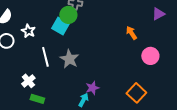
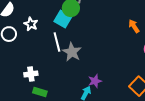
white line: (45, 57) -> (57, 42), moved
white cross: (28, 81) -> (31, 74), turned 32

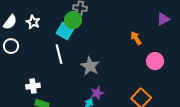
white star: (31, 24) -> (33, 22), moved
gray star: (72, 52) -> (90, 66), moved

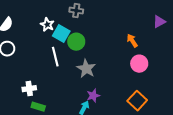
green circle: (73, 20) -> (76, 42), moved
white star: (33, 22) -> (47, 25), moved
pink circle: (155, 61) -> (139, 64), moved

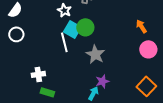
white star: (47, 25) -> (64, 10), moved
cyan square: (61, 34) -> (72, 29), moved

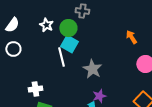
white star: (64, 10) -> (46, 25), moved
orange arrow: (141, 26) -> (131, 37), moved
green circle: (85, 27) -> (68, 28), moved

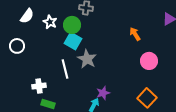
white semicircle: (12, 25) -> (27, 16), moved
white line: (61, 57) -> (65, 69), moved
gray star: (92, 69) -> (87, 59), moved

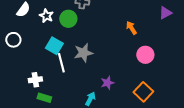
cyan square: (73, 41) -> (54, 46), moved
gray star: (87, 59) -> (83, 53), turned 30
purple star: (103, 93) -> (107, 83), moved

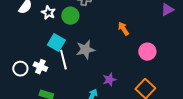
orange arrow: (131, 28) -> (123, 29), moved
white circle: (13, 40) -> (20, 69), moved
white cross: (35, 80) -> (40, 67), moved, turned 32

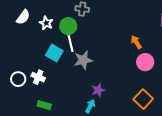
orange arrow: (123, 29) -> (136, 42), moved
white line: (63, 60) -> (70, 42), moved
purple star: (109, 80) -> (98, 90), moved

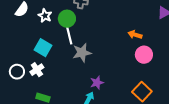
orange arrow: (136, 42) -> (135, 35), turned -40
cyan square: (54, 53) -> (43, 48), moved
white cross: (38, 77) -> (37, 70), turned 32

